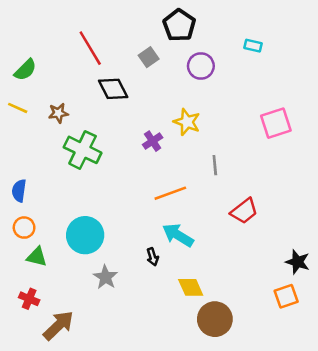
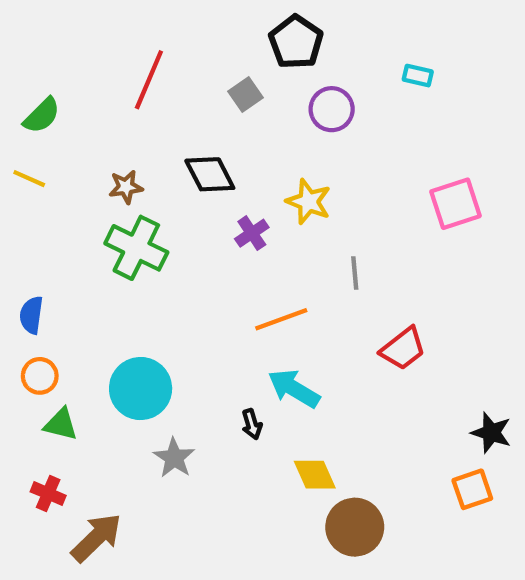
red line: (90, 48) -> (149, 80), turned 54
black diamond: (113, 89) -> (210, 174), moved
brown star: (58, 113) -> (126, 187), moved

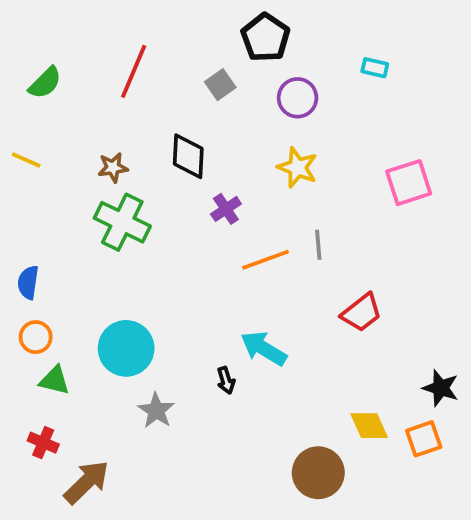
green semicircle: (42, 116) -> (45, 83), moved
black diamond: (210, 174) -> (188, 156), turned 30
yellow star: (309, 202) -> (298, 168), moved
orange line: (281, 319) -> (265, 260), moved
yellow diamond: (315, 475) -> (369, 426), moved

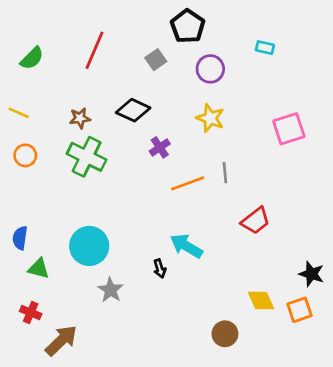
black diamond: (188, 156) -> (133, 110), turned -68
blue semicircle: (28, 282) -> (20, 238), moved
orange circle: (36, 337) -> (25, 155), moved
brown circle: (318, 473) -> (225, 334), size x0.7

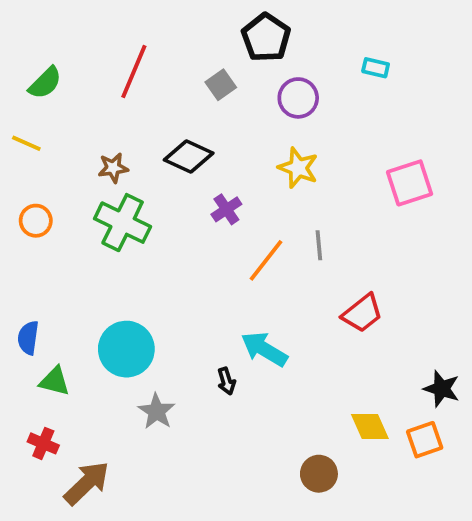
yellow line: (19, 113) -> (26, 143), moved
orange line: (188, 183) -> (266, 260), turned -32

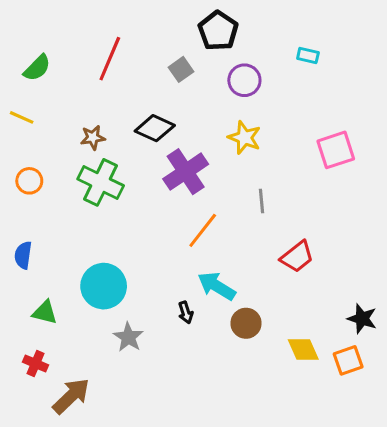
purple cross: (226, 209) -> (186, 172), size x1.8
orange line: (266, 260) -> (203, 230), moved
blue semicircle: (28, 338) -> (23, 255), moved
brown circle: (319, 474) -> (246, 323), moved

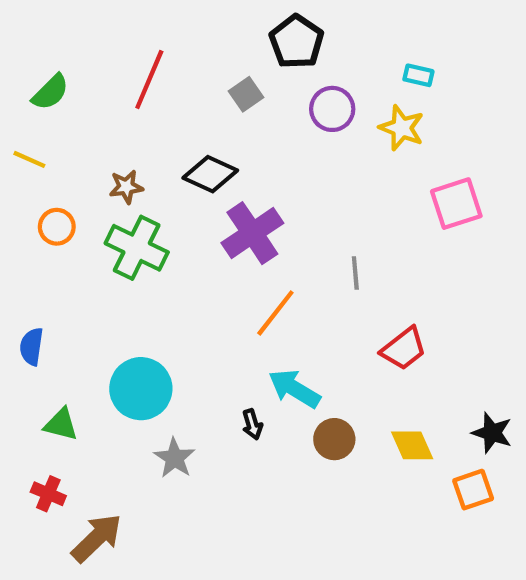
yellow star: (244, 138) -> (402, 128), moved
orange circle: (29, 181) -> (57, 227), moved
yellow diamond: (303, 350) -> (412, 445), moved

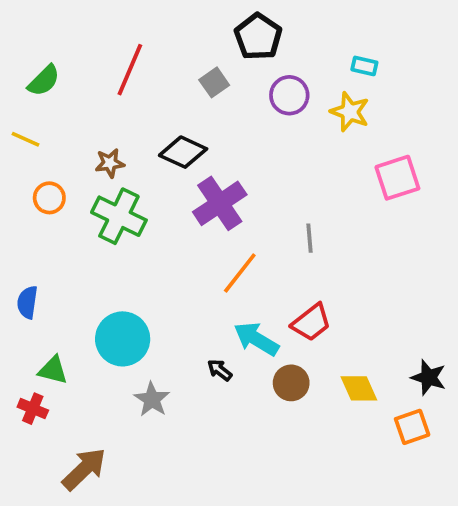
red trapezoid: (404, 349) -> (311, 322), moved
black arrow: (252, 424) -> (220, 370), turned 145
red cross: (48, 494) -> (33, 409), moved

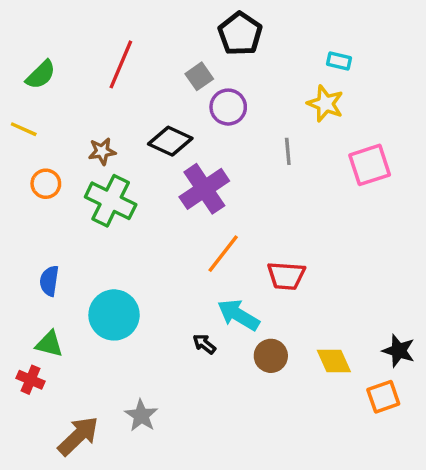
purple circle: (289, 95) -> (228, 107), moved
gray line: (309, 238) -> (288, 151), moved
blue semicircle: (27, 302) -> (49, 281), moved
red trapezoid: (311, 322) -> (286, 276), moved, turned 42
gray star: (152, 399) -> (141, 416), moved

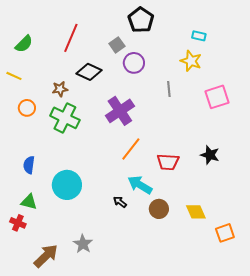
black diamond: (170, 141) -> (89, 72), moved
black star: (399, 351) -> (210, 155), moved

